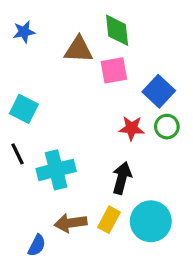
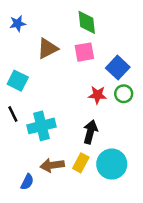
brown triangle: (79, 49) -> (47, 48), moved, turned -30

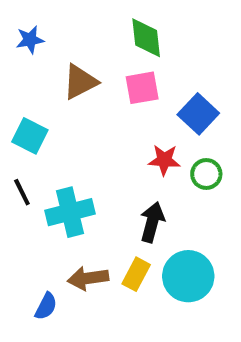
green circle: (124, 94) -> (206, 174), moved

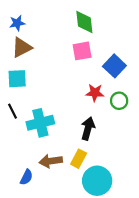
brown triangle: (80, 82) -> (22, 47), moved
cyan square: (30, 136) -> (17, 79), turned -30
cyan circle: (188, 276) -> (97, 181), moved

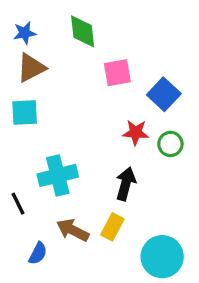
green diamond: (84, 22) -> (83, 31), moved
black line: (12, 111) -> (18, 204), moved
brown arrow: (51, 161) -> (73, 230), turned 35
cyan circle: (97, 181) -> (162, 257), moved

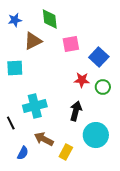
brown triangle: (31, 68) -> (33, 41), moved
yellow rectangle: (112, 227) -> (66, 152), moved
cyan circle: (162, 257) -> (96, 135), moved

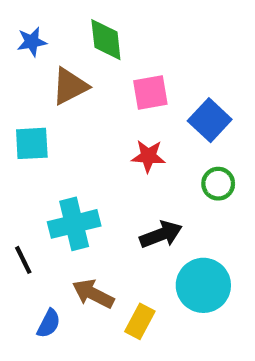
red star: (82, 80) -> (148, 156), moved
black arrow: (76, 111) -> (161, 235), turned 54

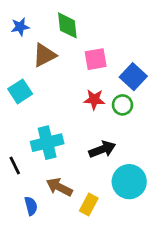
cyan square: (32, 143) -> (20, 91), turned -30
green circle: (218, 184) -> (122, 105), moved
blue semicircle: (49, 323) -> (31, 206), turned -42

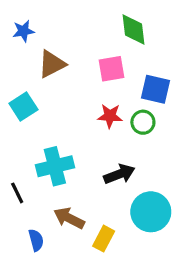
green diamond: (67, 25) -> (134, 29), moved
blue square: (133, 77) -> (156, 89), turned -30

